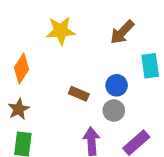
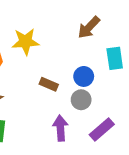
yellow star: (61, 31) -> (26, 42), moved

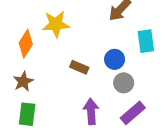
gray circle: (81, 100) -> (124, 83), moved

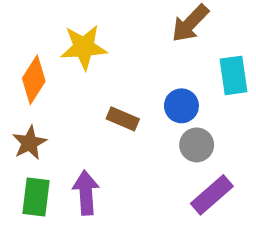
purple arrow: (91, 112) -> (86, 193), moved

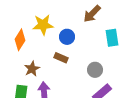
blue circle: (181, 106) -> (67, 37), moved
brown star: (29, 143) -> (32, 69), moved

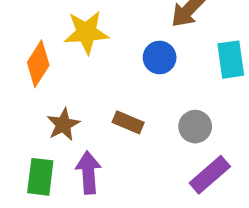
blue circle: (67, 37) -> (160, 58), moved
brown rectangle: (61, 58) -> (128, 122), moved

